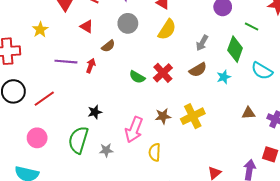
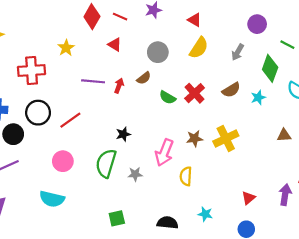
gray circle: (128, 23) -> (158, 52), moved
gray arrow: (202, 43) -> (238, 52), moved
brown semicircle: (108, 46) -> (144, 78), moved

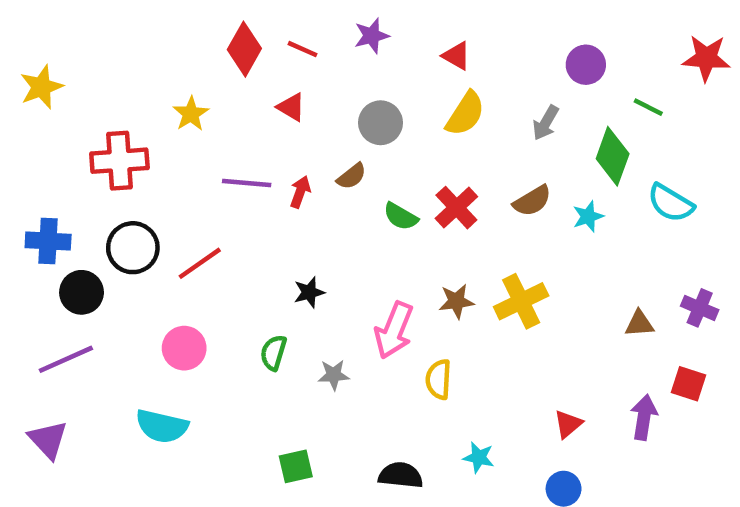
brown triangle: (284, 135) -> (639, 324), moved
green semicircle: (106, 163) -> (273, 353), size x0.6

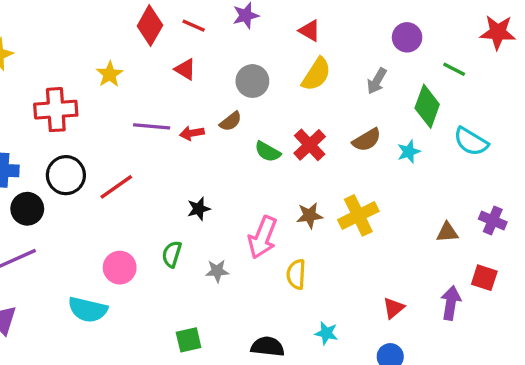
red arrow: (300, 192) -> (192, 133), turned -120
pink circle: (184, 348) -> (120, 268), moved

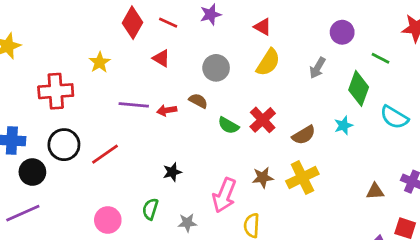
brown semicircle: (231, 121) -> (198, 101), turned -114
brown semicircle: (367, 140) -> (304, 135), moved

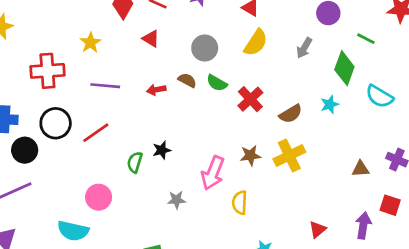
purple line: (134, 105) -> (105, 86), moved
green semicircle: (228, 125) -> (217, 83), moved
green semicircle: (150, 209) -> (135, 162), moved

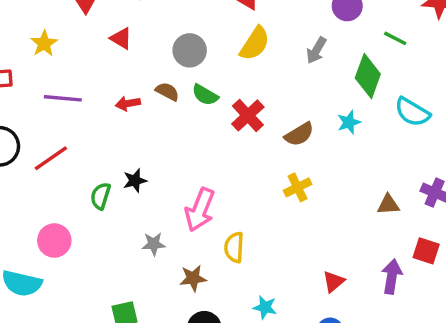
brown star: (250, 156) -> (193, 278), moved
yellow cross: (289, 156) -> (298, 187), size x0.7

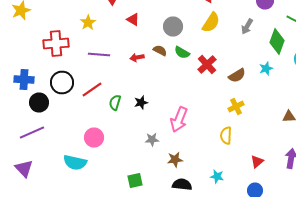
green semicircle: (101, 196) -> (115, 102), moved
yellow semicircle: (234, 247) -> (226, 136), moved

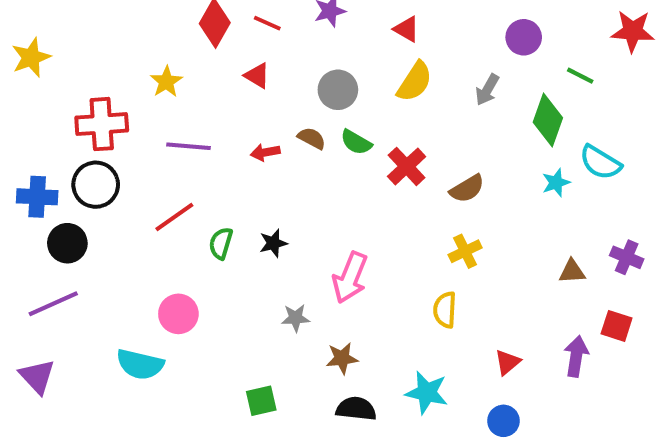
cyan star: (266, 68) -> (556, 183), moved
black circle: (62, 82) -> (96, 185), moved
cyan star: (217, 176) -> (427, 393), size x1.5

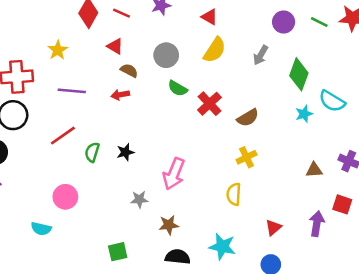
green line: (580, 76) -> (319, 22), moved
brown semicircle: (312, 138) -> (129, 70), moved
cyan semicircle: (140, 364) -> (41, 229), size x0.7

